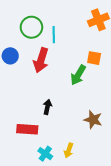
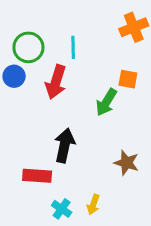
green circle: (31, 27) -> (28, 47), moved
black arrow: (47, 107) -> (64, 145), size x1.6

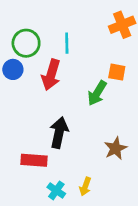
brown star: (126, 163) -> (116, 148), turned 30

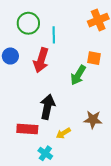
green circle: (26, 43) -> (28, 23), moved
brown star: (116, 148) -> (93, 120), turned 30
yellow arrow: (85, 187) -> (63, 133), moved, turned 40

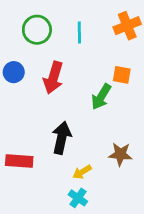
cyan line: (54, 35) -> (79, 32), moved
red rectangle: (27, 129) -> (19, 161), moved
cyan cross: (45, 153) -> (78, 198), moved

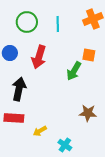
black arrow: (62, 138) -> (19, 89), moved
yellow arrow: (82, 172) -> (40, 131), moved
cyan cross: (78, 198) -> (65, 145), moved

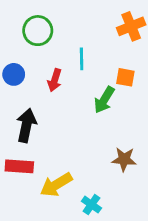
cyan line: (58, 24) -> (82, 59), moved
red arrow: (39, 57) -> (55, 80), size x0.7
yellow arrow: (40, 131) -> (56, 185), size x1.6

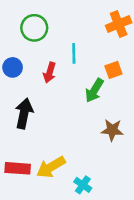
orange square: (125, 77) -> (113, 70), turned -30
brown star: (124, 159) -> (112, 130), moved
red rectangle: (19, 166) -> (18, 168), moved

